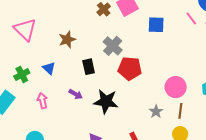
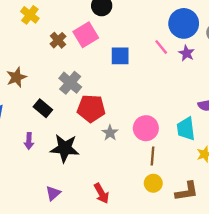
black rectangle: (89, 67) -> (43, 108), turned -35
purple arrow: (76, 94) -> (29, 141), turned 64
gray star: (156, 112) -> (110, 133), moved

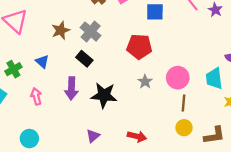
gray cross: (70, 83) -> (91, 32), moved
red pentagon: (91, 108) -> (139, 47), moved
purple arrow: (29, 141) -> (71, 88), size x1.5
red arrow: (101, 193) -> (137, 136), turned -48

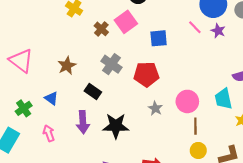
gray cross: (91, 32) -> (111, 64), moved

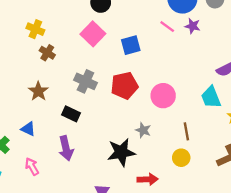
brown cross: (101, 29) -> (47, 53), moved
pink circle: (187, 101) -> (163, 96), moved
gray star: (155, 108) -> (143, 130), moved
black star: (116, 126) -> (121, 152), moved
yellow circle: (198, 150) -> (181, 158), moved

